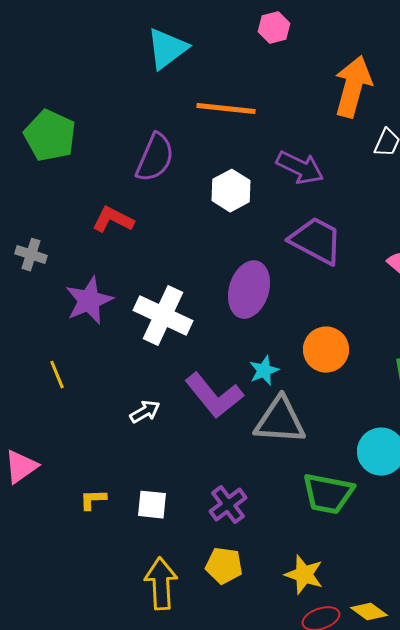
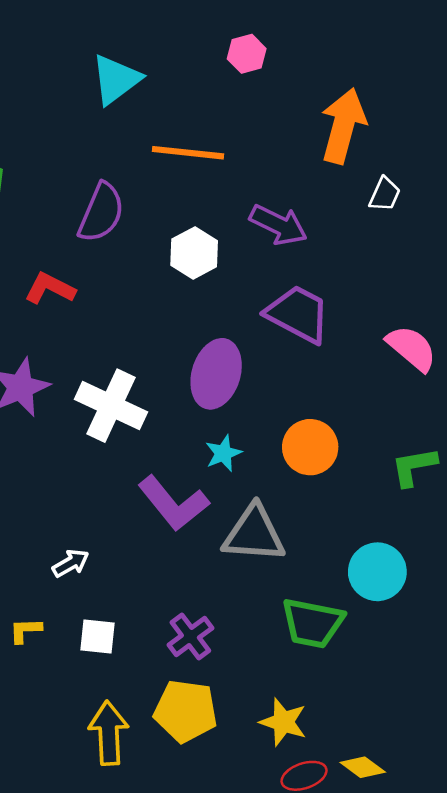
cyan star: (264, 371) -> (223, 453), moved
white arrow: (145, 412) -> (71, 563), moved
yellow pentagon: (224, 566) -> (186, 711), size x1.4

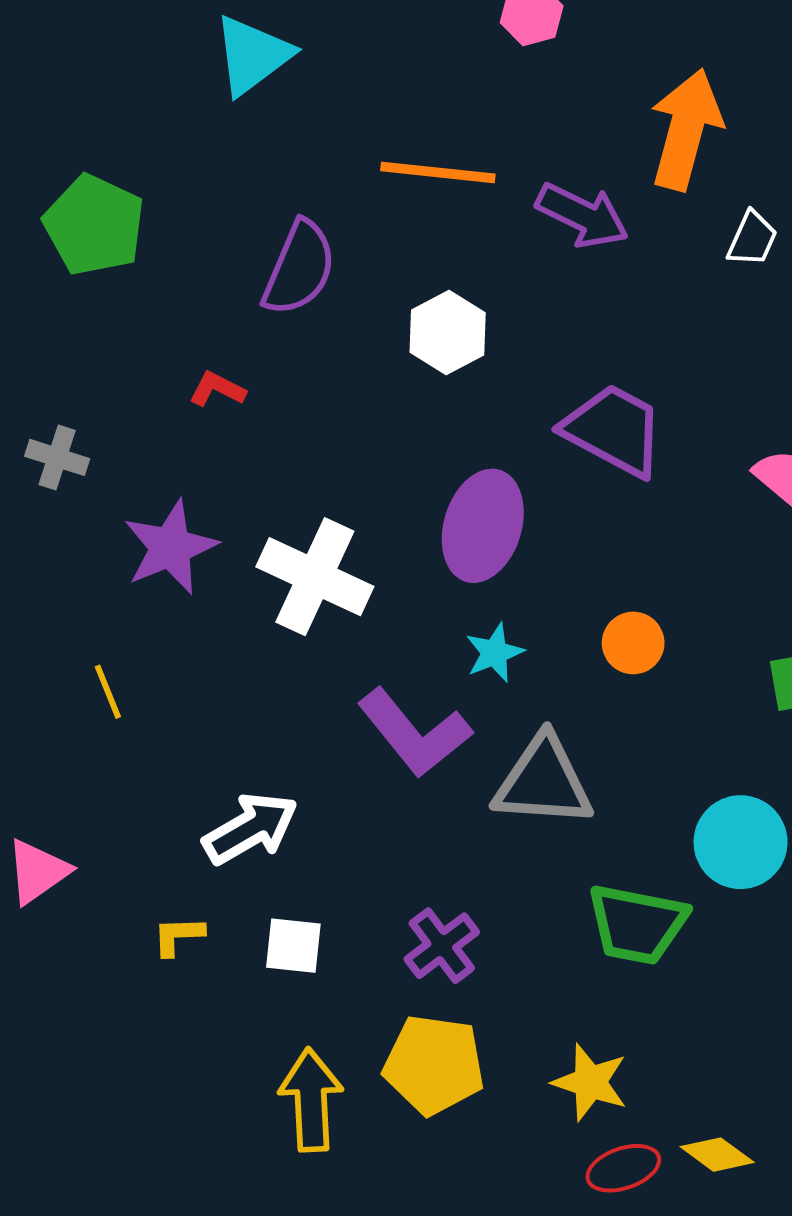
cyan triangle: (116, 79) -> (252, 55), moved
purple arrow: (278, 225) -> (582, 215), moved
red L-shape: (50, 288) -> (217, 389), size x0.7
orange circle: (310, 447) -> (633, 643), size x0.7
white arrow: (71, 563) -> (250, 828), size x1.6

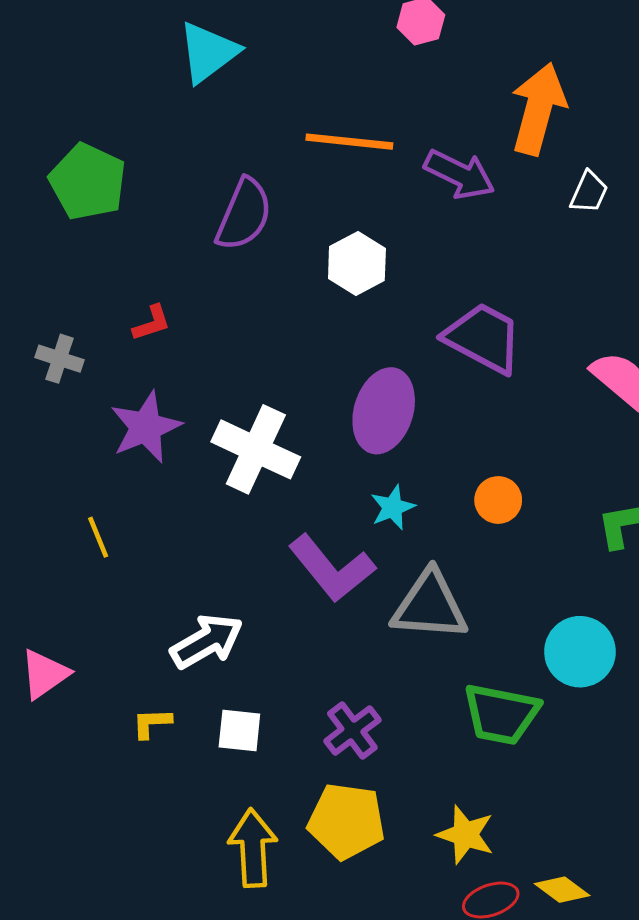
red L-shape: (217, 389) -> (152, 323), moved, turned 135

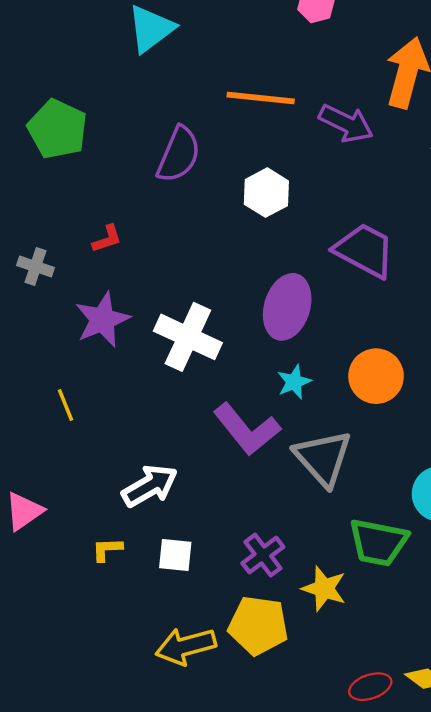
orange circle: (498, 500) -> (376, 376), size x1.5
gray triangle: (430, 606) -> (323, 458), turned 44
yellow star: (465, 835) -> (324, 589), moved
yellow arrow: (253, 848) -> (186, 646), turned -102

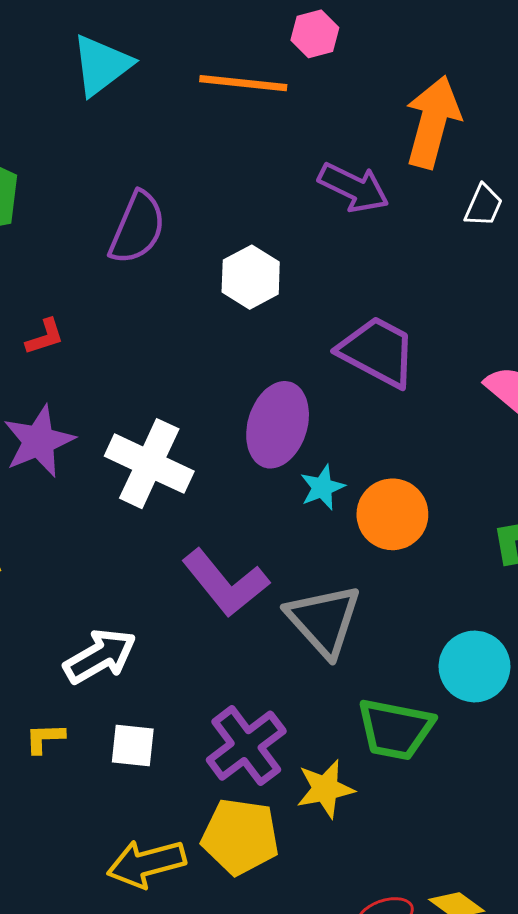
orange line: (261, 98) -> (243, 83), moved
cyan star: (294, 382) -> (322, 487), moved
purple cross: (263, 555) -> (246, 746), size x1.4
yellow star: (324, 589) -> (325, 789), turned -30

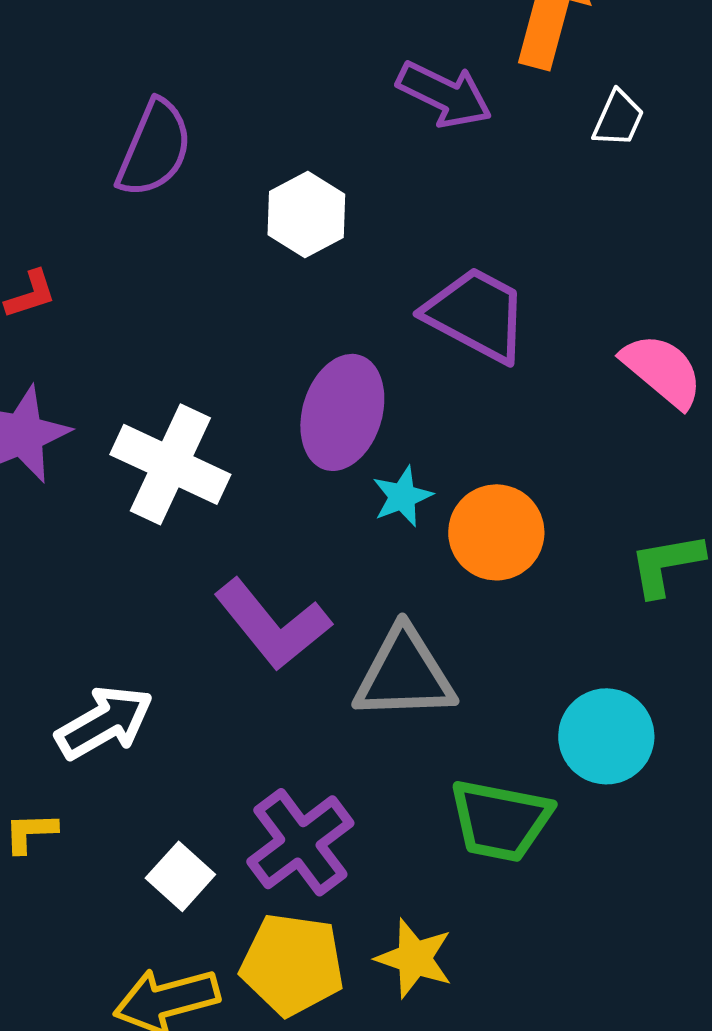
gray triangle: (324, 620) -> (404, 674), turned -50
white square: (133, 746) -> (180, 876), moved, turned 36
yellow star: (325, 789) -> (414, 958), moved, turned 30

